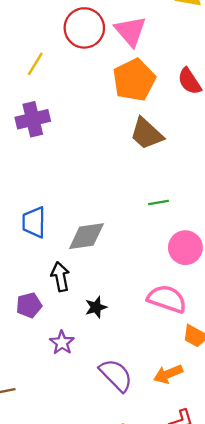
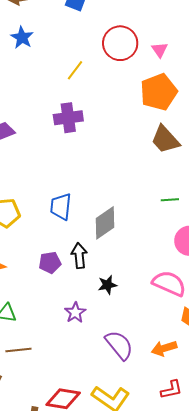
pink triangle: (130, 31) -> (160, 50), size x0.6
gray diamond: (86, 236) -> (105, 223), turned -32
purple pentagon: (29, 305) -> (50, 263), moved

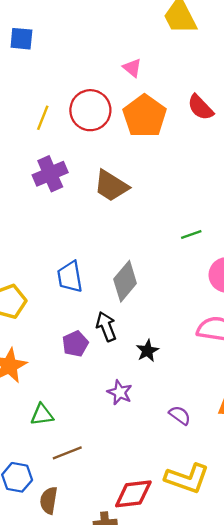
red circle: (120, 43) -> (90, 110), moved
brown trapezoid: (165, 139) -> (111, 186), moved
purple semicircle: (119, 345) -> (180, 415), size x0.6

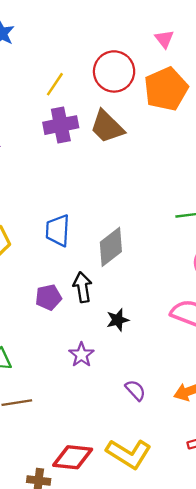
yellow line: (43, 118) -> (55, 84), moved
brown trapezoid: (111, 186) -> (107, 127), moved

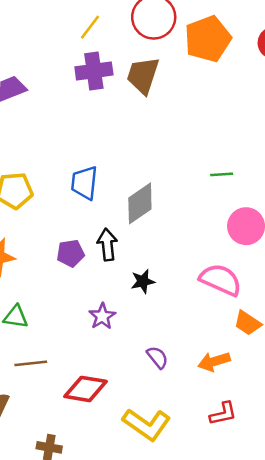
brown trapezoid: (107, 127) -> (143, 75), turned 60
red diamond: (73, 457) -> (86, 389), moved

